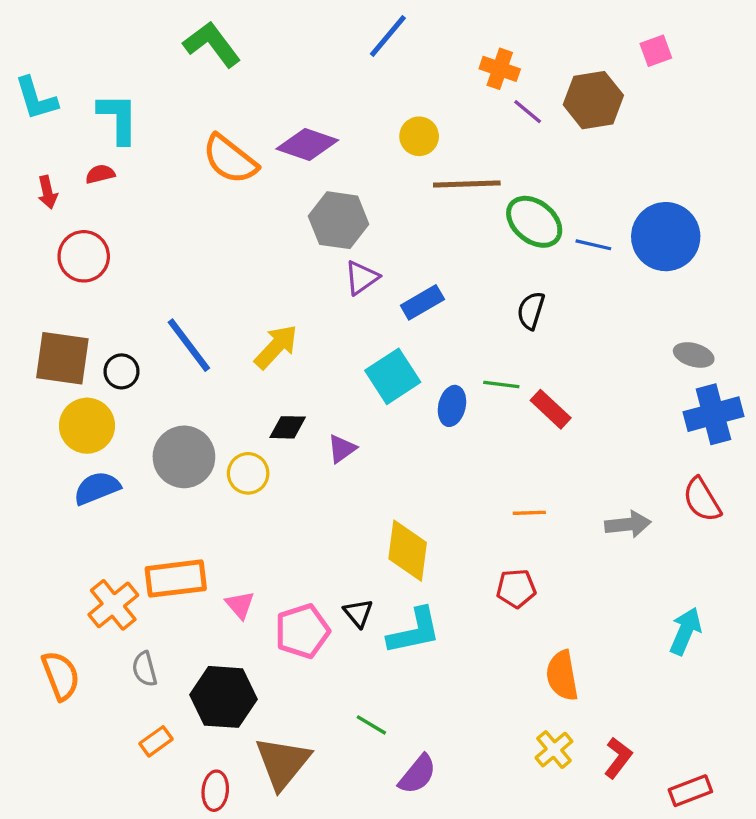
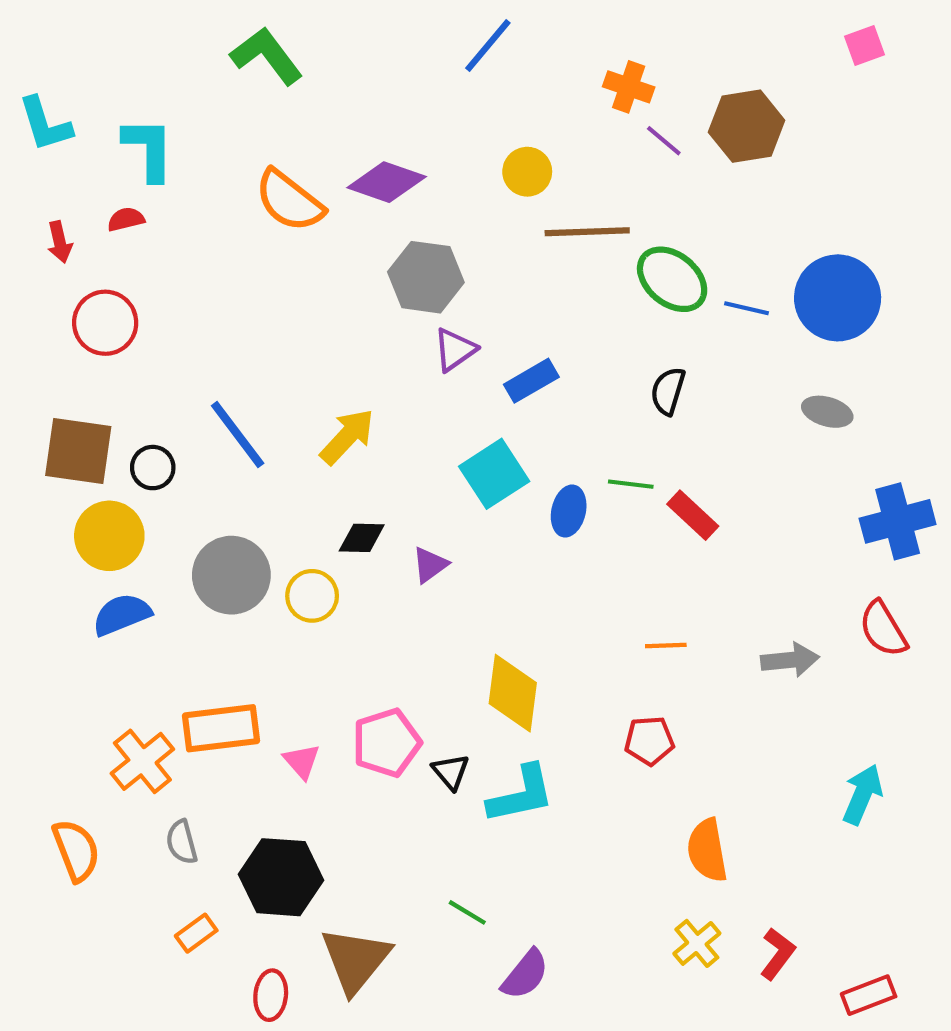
pink square: (656, 51) -> (864, 45), moved
gray ellipse: (694, 355) -> (827, 412), moved
pink pentagon: (302, 631) -> (387, 743), moved

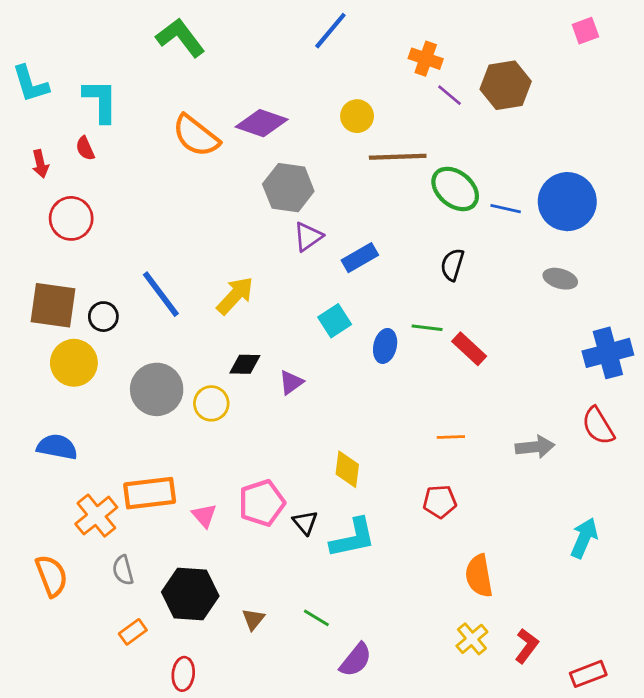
red semicircle: (126, 219) -> (85, 148), turned -100
cyan square: (494, 474) -> (335, 321), size x0.7
blue semicircle: (122, 614) -> (57, 447), moved, turned 33
yellow diamond: (513, 693) -> (347, 469), size x0.7
brown triangle: (355, 960) -> (253, 619), moved, size x0.5

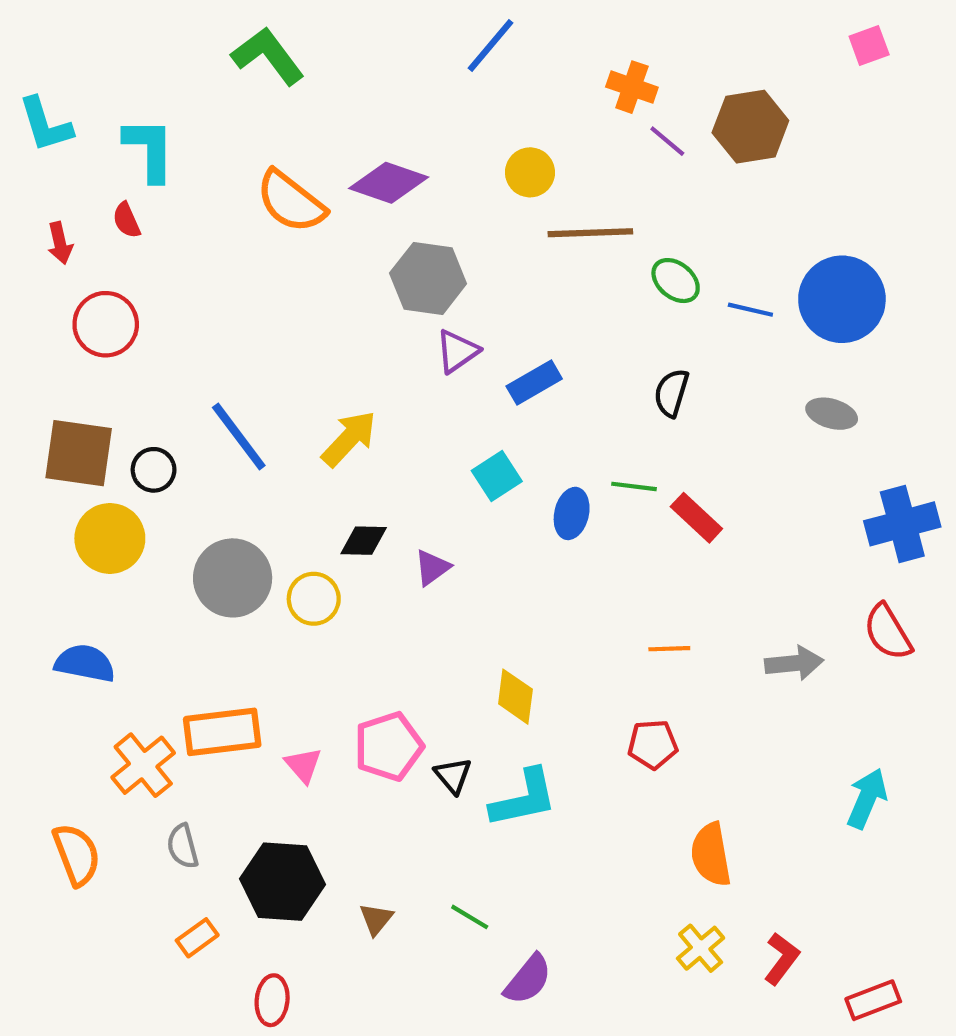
green ellipse: (455, 189) -> (676, 281), size x0.7

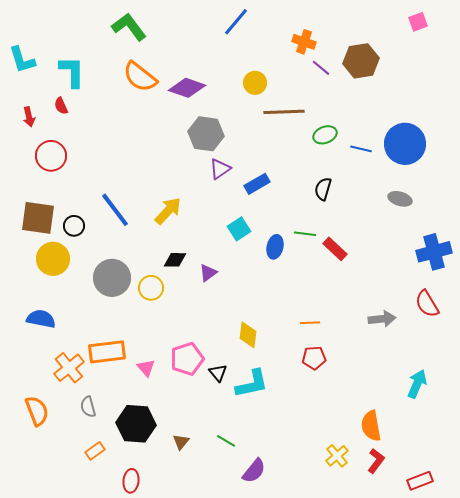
orange semicircle: (291, 202) -> (140, 77), moved
green ellipse: (676, 281) -> (325, 135), turned -60
orange line: (669, 649) -> (310, 323), moved
orange semicircle: (711, 855) -> (371, 426), moved

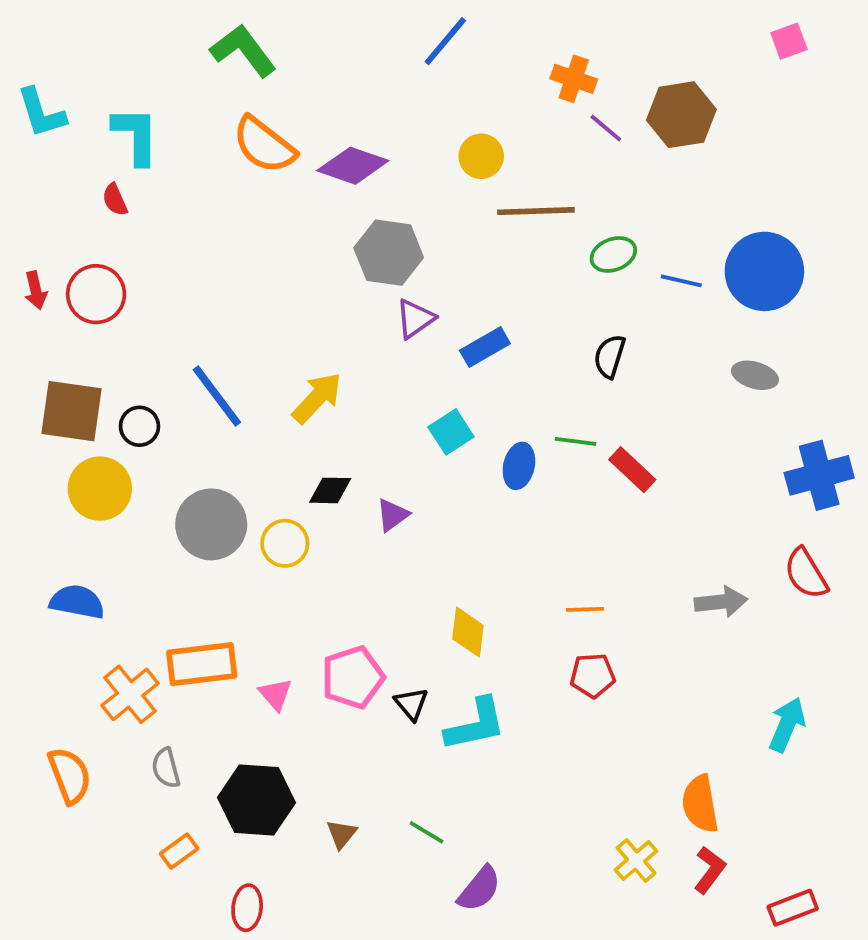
red arrow: (29, 117) -> (36, 290), moved

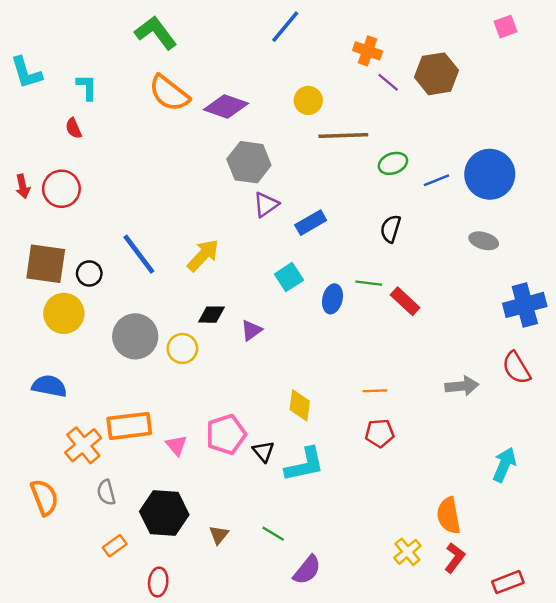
cyan L-shape: (136, 136) -> (87, 87), size x0.7
blue line: (681, 281) -> (437, 180), turned -35

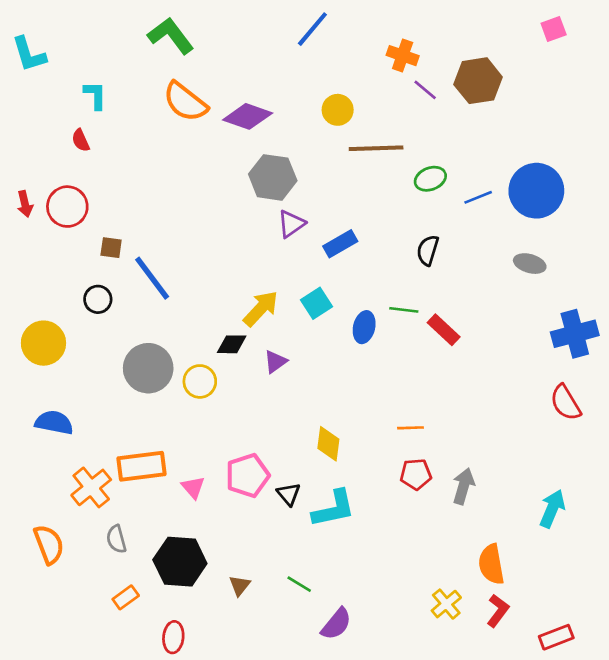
cyan L-shape: (26, 73) -> (29, 54), moved
yellow arrow: (203, 255) -> (261, 309), moved
brown square: (46, 264) -> (111, 248), moved, size x0.5
yellow circle: (64, 313) -> (43, 343), moved
gray arrow: (462, 386) -> (463, 486), moved, turned -68

